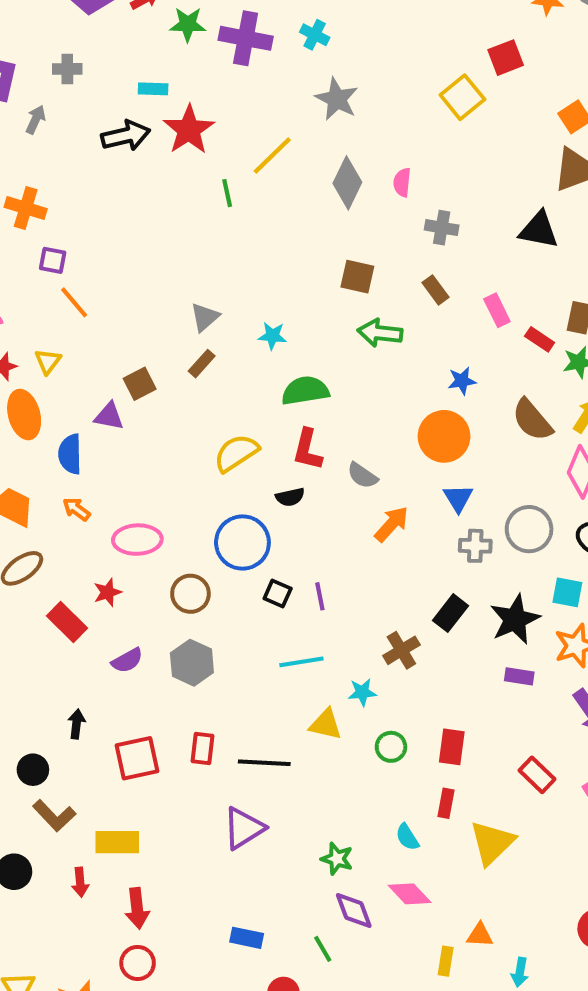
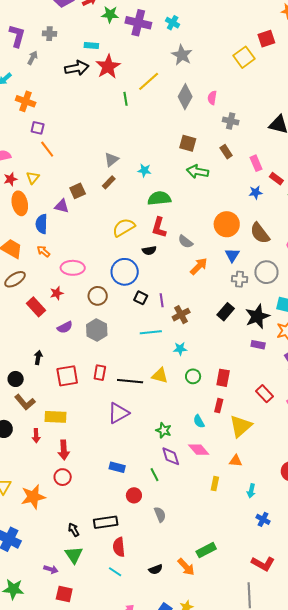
blue star: (462, 381) -> (256, 192), moved
brown semicircle: (532, 420) -> (260, 233), moved
brown cross: (401, 650) -> (181, 315), moved
yellow triangle: (326, 724) -> (160, 376), moved
orange triangle: (480, 935) -> (236, 461), moved

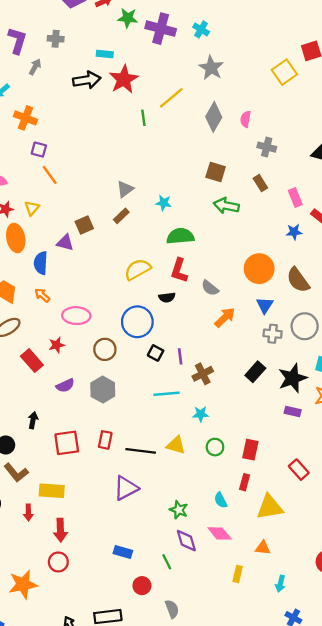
yellow triangle: (241, 426) -> (270, 507), turned 30

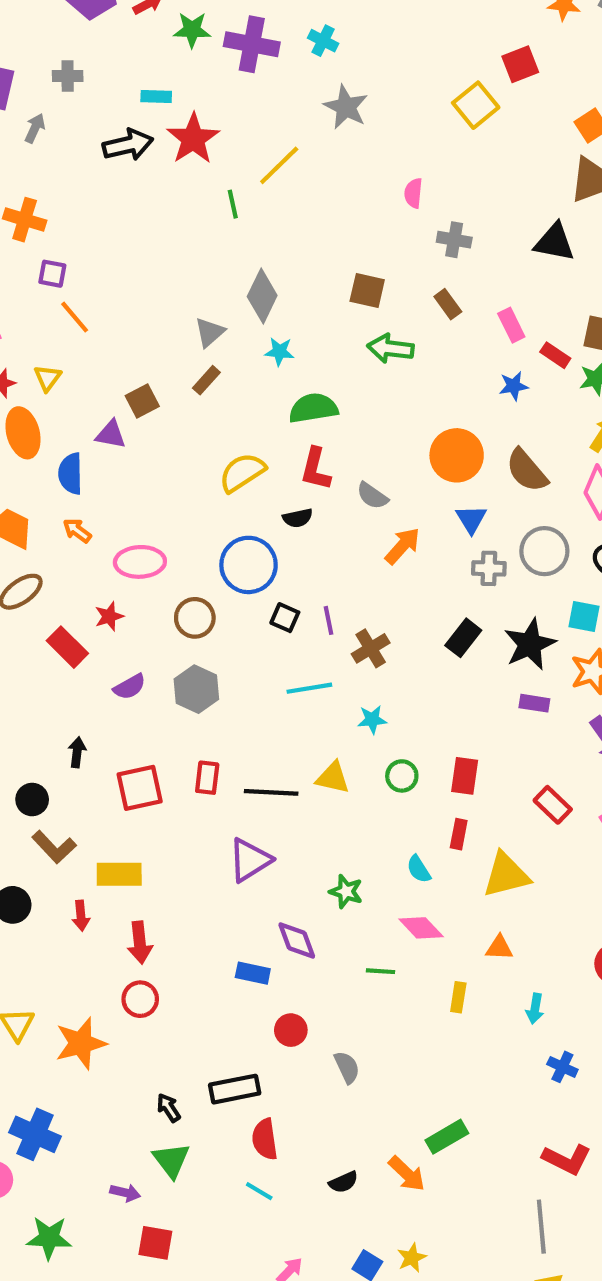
gray diamond: (214, 117) -> (262, 296), moved
purple diamond: (186, 541) -> (297, 941), moved
green line: (167, 562) -> (381, 971), moved, turned -56

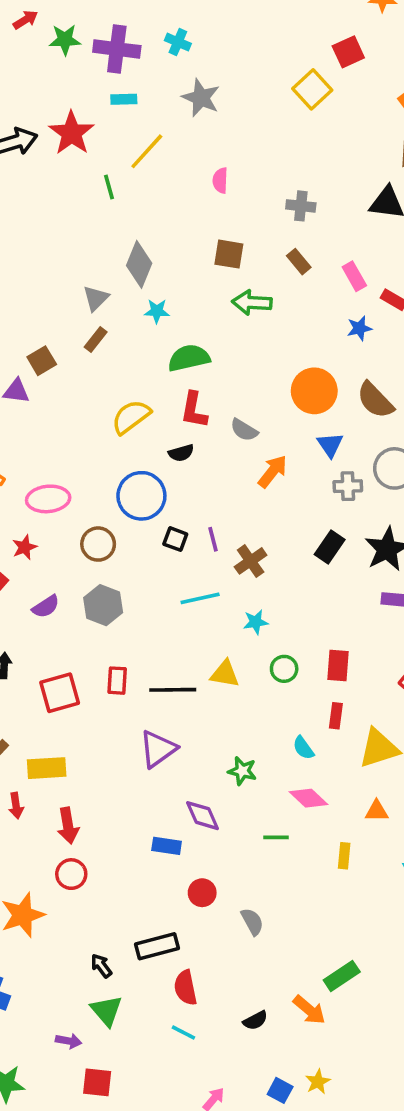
cyan rectangle: (156, 97) -> (124, 99), moved
pink semicircle: (413, 193) -> (220, 180), moved

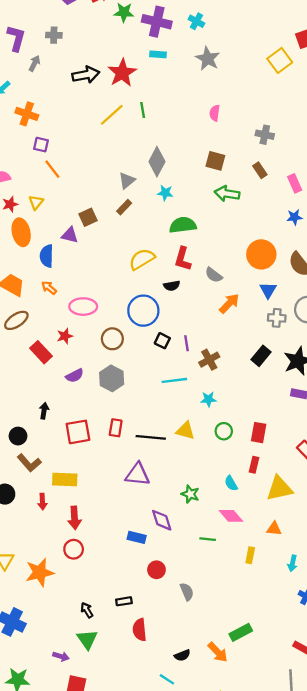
yellow line: (147, 151) -> (112, 115), moved
purple triangle: (158, 749) -> (138, 474), turned 36
black rectangle: (157, 946) -> (124, 601), size x0.6
cyan line: (183, 1033) -> (167, 679), moved

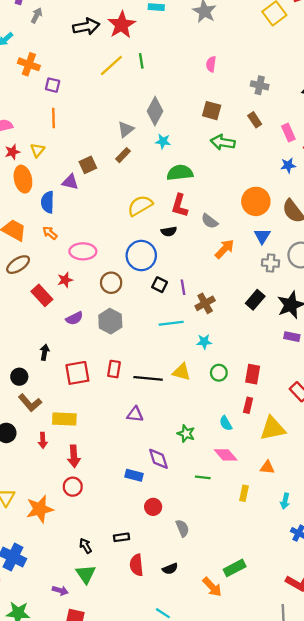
purple square: (41, 145) -> (53, 85), moved
orange line: (52, 169) -> (53, 118), turned 36
purple triangle: (138, 474) -> (135, 414), size x0.7
black semicircle: (182, 655) -> (170, 569), moved

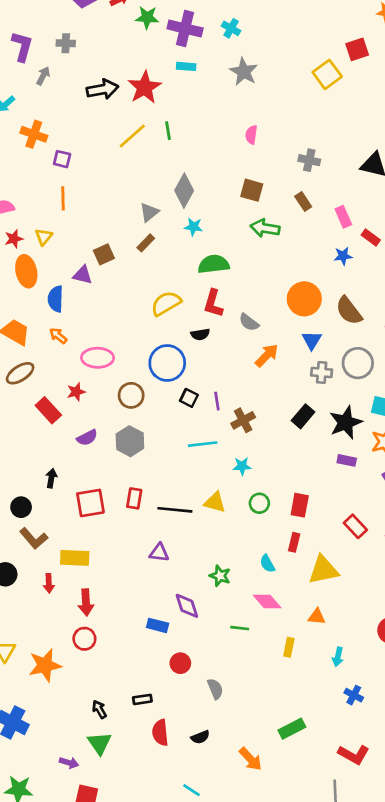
green rectangle: (235, 568) -> (292, 729), moved

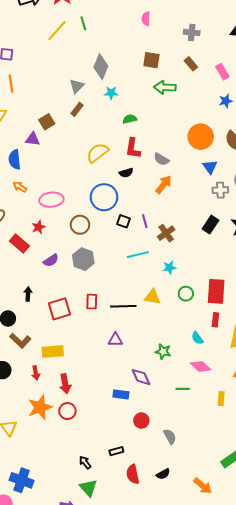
green semicircle: (214, 264) -> (130, 119), size x0.6
orange arrow: (267, 355) -> (164, 185), moved
red rectangle: (300, 505) -> (216, 291), size x1.4
orange star: (45, 665) -> (40, 407), moved

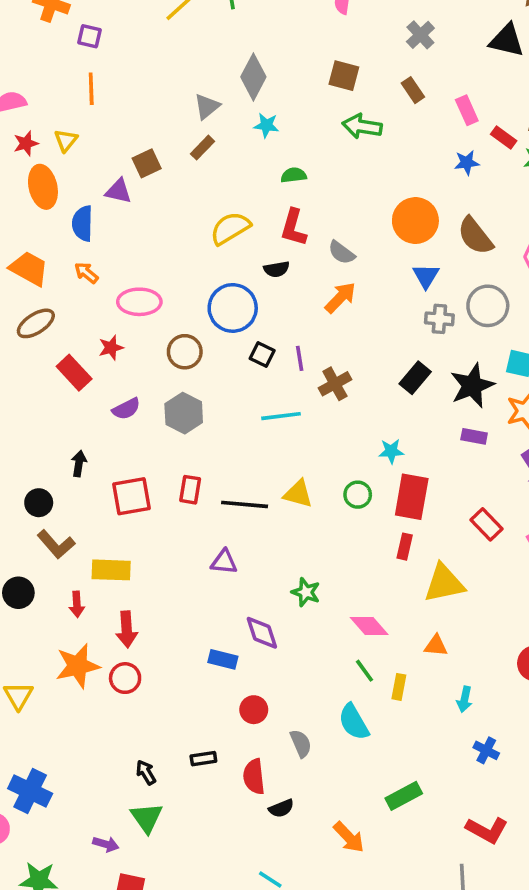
gray cross: (192, 32) -> (420, 35), turned 35
cyan star: (169, 267) -> (391, 451), moved
cyan semicircle: (197, 338) -> (354, 722), moved, size x1.5
green line: (183, 389) -> (364, 671), moved, turned 48
red semicircle: (133, 474) -> (254, 777), moved

